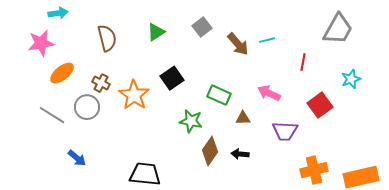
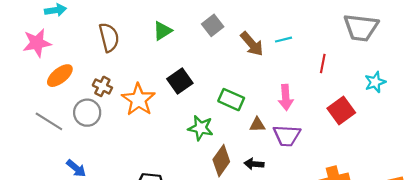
gray trapezoid: (338, 29) -> (361, 28), turned 68
pink arrow: (269, 93) -> (286, 97), turned -120
purple trapezoid: (285, 131) -> (287, 136), moved

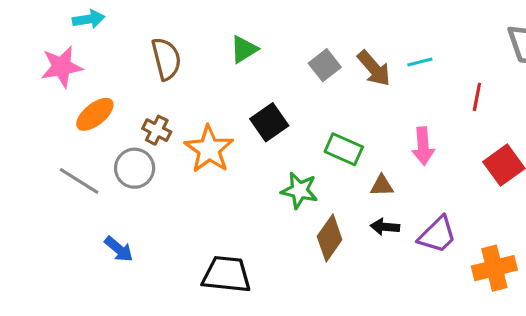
gray square: (213, 25) -> (325, 65), moved
purple trapezoid: (287, 136) -> (437, 235), moved, turned -48
black arrow: (254, 164) -> (385, 227), moved

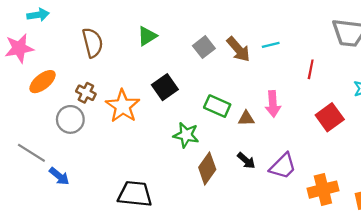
gray line: (79, 181) -> (31, 153), moved
brown triangle: (382, 186) -> (246, 118), moved
black arrow: (385, 227) -> (246, 161), turned -144

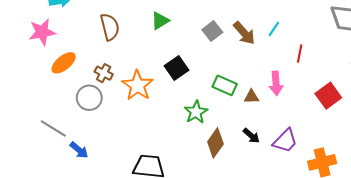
cyan line: (271, 45) -> (274, 29), turned -42
red line: (311, 69) -> (300, 54), moved
green star: (186, 135) -> (196, 112), turned 30

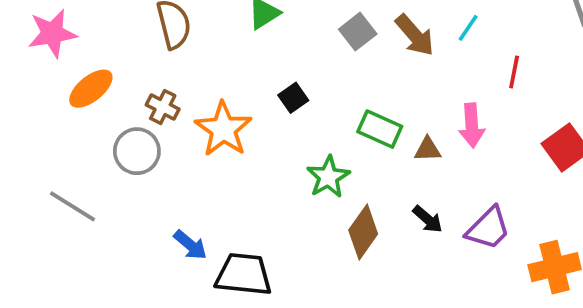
black square: (176, 68) -> (293, 98), size x0.7
blue arrow: (79, 150) -> (190, 245), moved

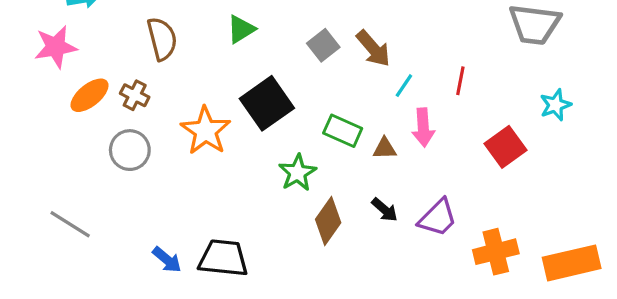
cyan line: (468, 28) -> (404, 86), moved
black square: (293, 98) -> (267, 103), size x2.0
brown cross: (163, 107) -> (135, 95), moved
gray line: (73, 206) -> (70, 224), moved
blue arrow: (190, 245) -> (167, 260), moved

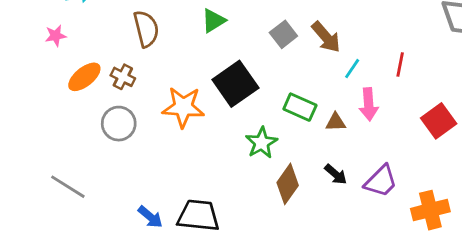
pink star: (56, 47) -> (56, 36), size x0.6
orange star: (206, 131) -> (183, 107), turned -30

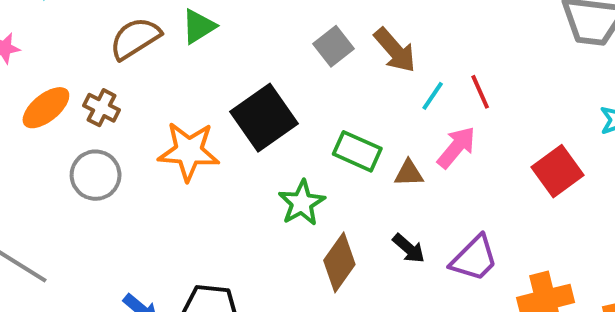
green triangle: (213, 21) -> (199, 26), moved
brown semicircle: (146, 29) -> (135, 38), turned -108
red line: (400, 65) -> (480, 92), moved, turned -35
pink arrow: (369, 104) -> (456, 147), turned -136

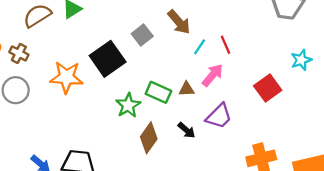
gray square: (333, 46) -> (142, 35), moved
green rectangle: (357, 151) -> (158, 92), moved
purple trapezoid: (474, 258) -> (219, 116), moved

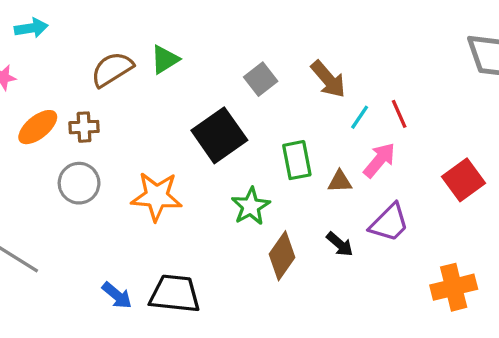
gray square: (142, 35) -> (261, 79), moved
brown cross: (19, 53) -> (84, 127), turned -30
orange star: (66, 77) -> (157, 196), moved
green rectangle: (158, 92) -> (297, 160), moved, turned 55

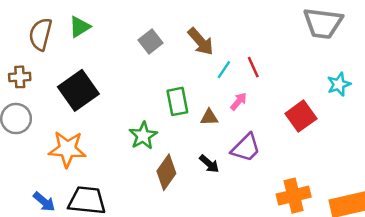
brown semicircle: (112, 69) -> (40, 34), turned -44
black square: (219, 135) -> (78, 90), moved
pink arrow: (379, 160) -> (239, 101), size x0.7
orange star: (157, 196) -> (67, 149), moved

